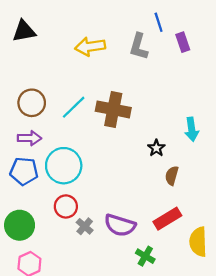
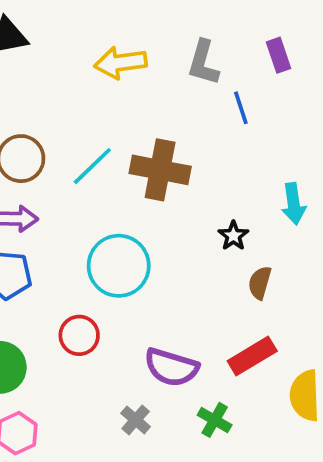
blue line: (159, 22) -> (241, 108), moved
cyan circle: (64, 166) -> (119, 266), moved
gray cross: (85, 226) -> (136, 420), moved

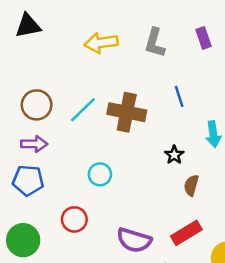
blue line: (241, 108) -> (179, 96), moved
cyan circle: (119, 266) -> (100, 174), size x0.6

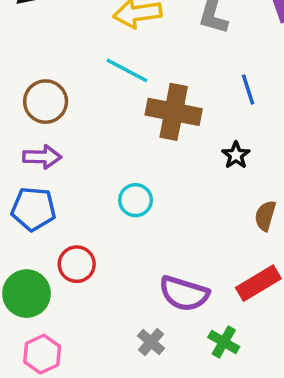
cyan line: (83, 110) -> (127, 70), moved, turned 72
black star: (174, 155) -> (236, 155), moved
red circle: (74, 219) -> (77, 264), moved

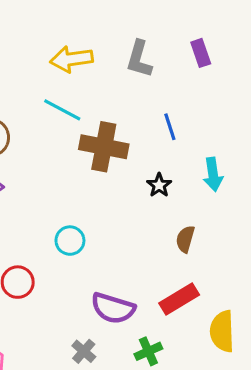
cyan circle: (136, 200) -> (70, 241), moved
green cross: (224, 342) -> (148, 351), turned 36

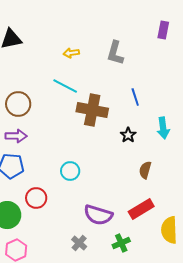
purple rectangle: (201, 53) -> (163, 30), moved, turned 30
yellow arrow: (71, 59) -> (71, 53), size x0.6

